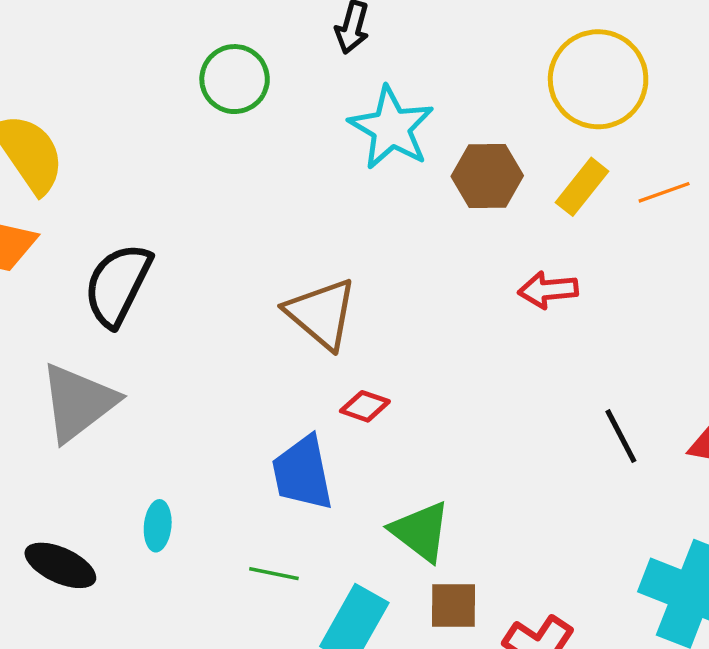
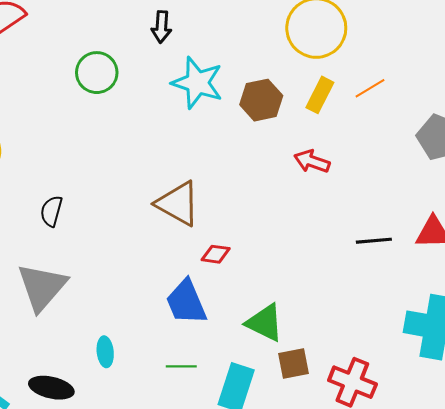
black semicircle: (118, 285) -> (51, 211), size x0.6
red arrow: (548, 290) -> (312, 161), turned 36
black line: (621, 436) -> (374, 241), turned -56

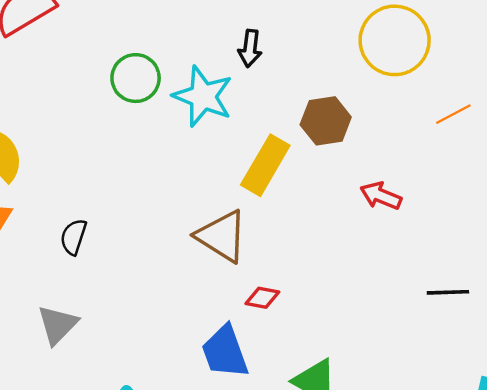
black arrow: (161, 27) -> (250, 48), moved
cyan star: (197, 83) -> (203, 96), moved
yellow rectangle: (320, 95) -> (265, 165), moved, size x1.4
gray triangle: (42, 287) -> (58, 325), size x0.7

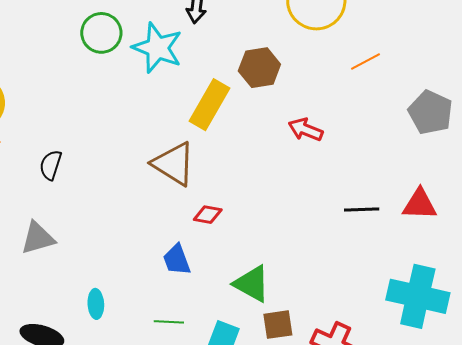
gray triangle: (58, 325) -> (38, 238), turned 30
blue trapezoid: (225, 352) -> (177, 260), size x0.7

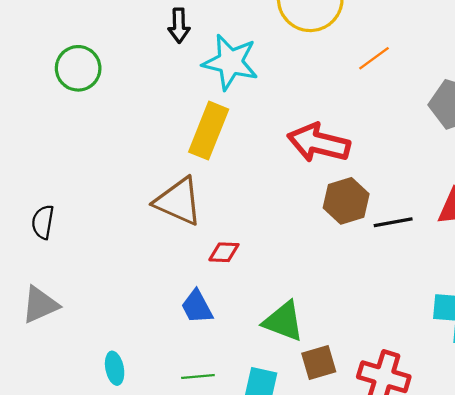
cyan star: (157, 48) -> (230, 62), moved
brown hexagon: (259, 68) -> (346, 201), moved
red arrow: (306, 130) -> (319, 143), size x1.6

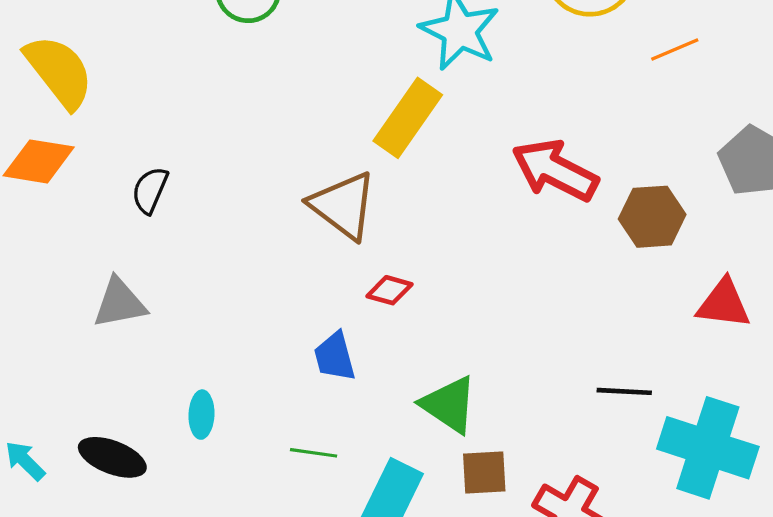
orange line: (374, 58) -> (675, 49), moved
brown hexagon: (346, 201) -> (652, 217), moved
black line: (393, 222) -> (624, 391), moved

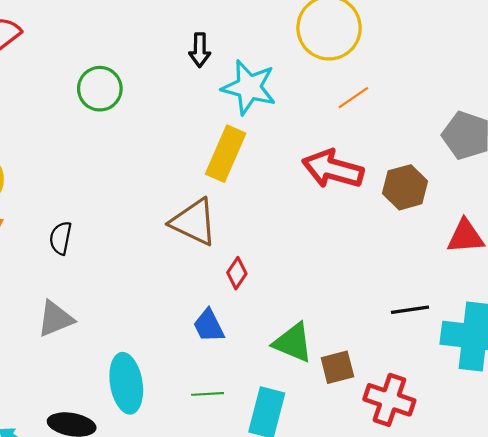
orange line: (675, 49) -> (353, 98), moved
red diamond: (389, 290) -> (237, 273), turned -60
cyan ellipse: (201, 415) -> (126, 383), size x1.8
brown square: (484, 473) -> (337, 367), moved

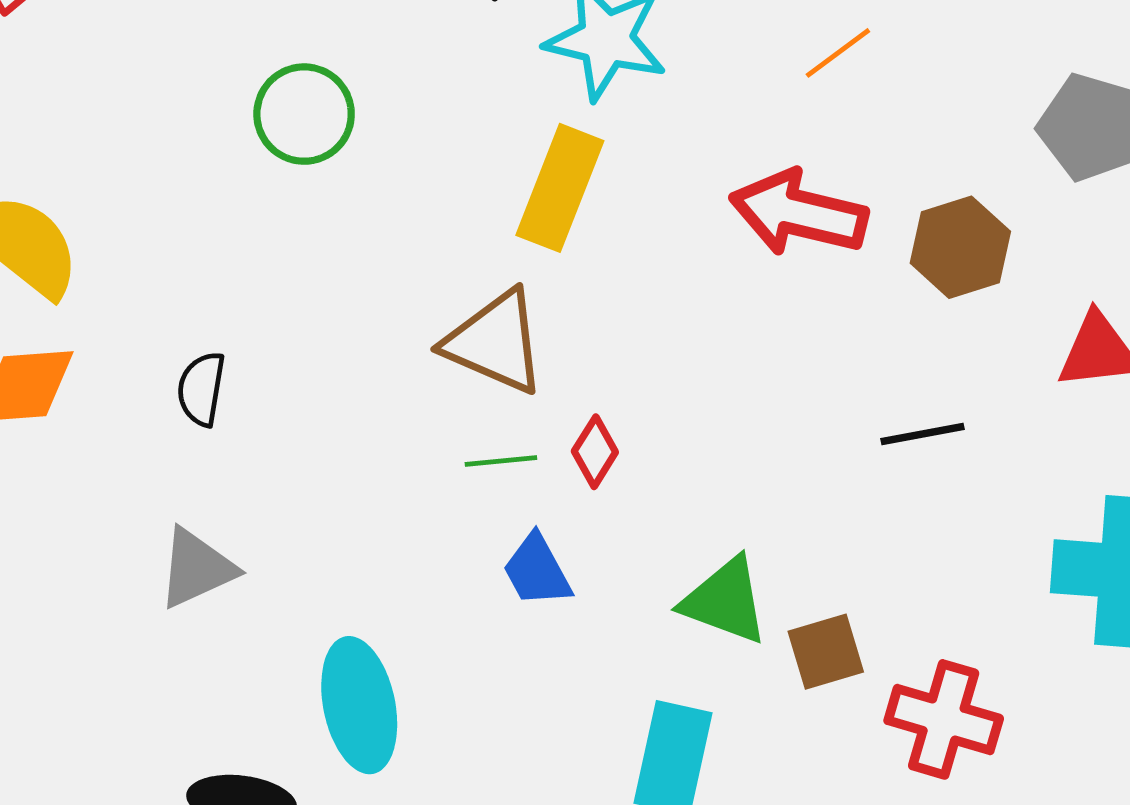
green circle: (100, 89) -> (304, 114), moved
black line: (410, 310) -> (922, 434), moved
green line: (208, 394) -> (501, 461), moved

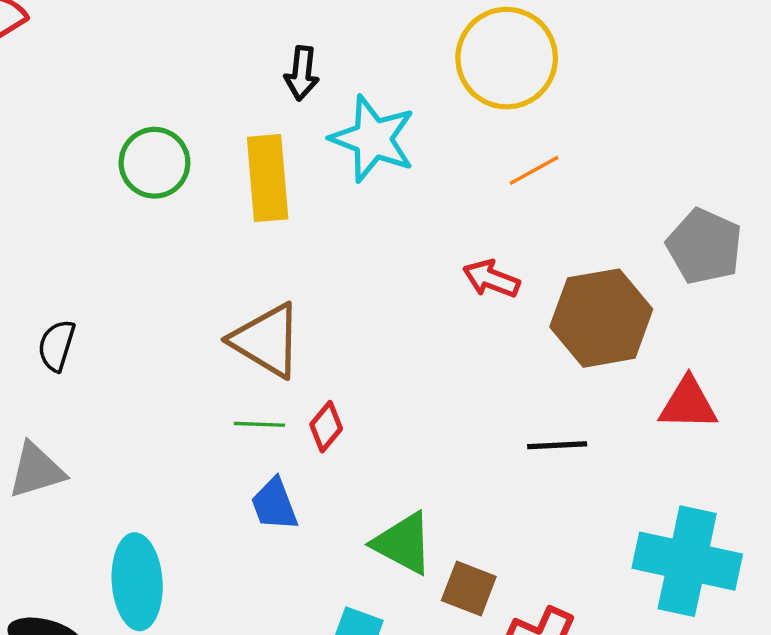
yellow rectangle: (560, 188) -> (268, 178), moved, turned -34
red arrow: (799, 213) -> (491, 279), size x0.6
brown hexagon: (960, 247) -> (601, 318), size x1.4
brown square: (826, 652) -> (469, 588), turned 30

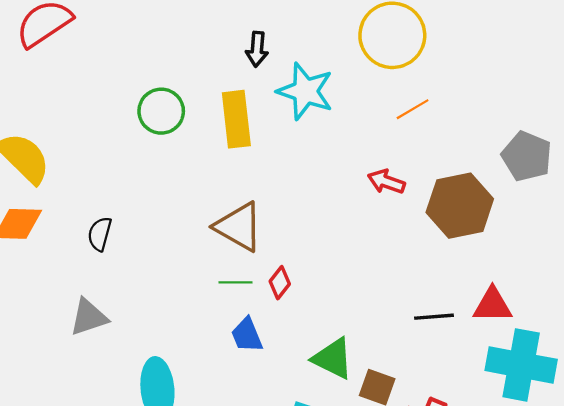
red triangle: (688, 404) -> (492, 305), moved
black line: (557, 445) -> (434, 317), moved

